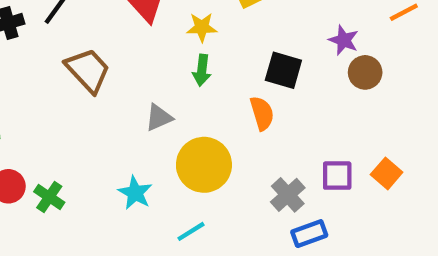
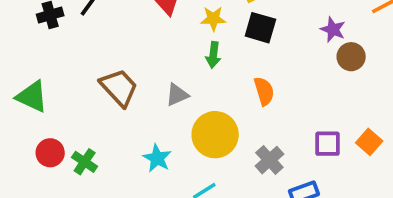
brown trapezoid: (88, 70) -> (119, 88), moved
black square: (283, 70) -> (260, 28), moved
gray cross: (288, 195) -> (269, 160), moved

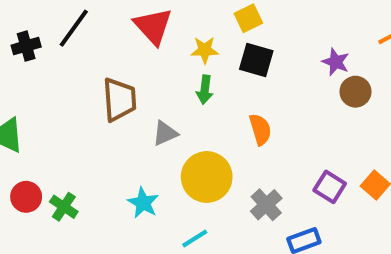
brown trapezoid: (119, 88) -> (119, 100), moved, turned 39
purple square: (328, 144) -> (330, 187), turned 32

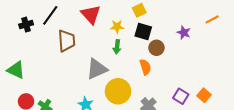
brown circle: (355, 92) -> (156, 48), moved
brown trapezoid: (119, 100) -> (66, 41), moved
gray triangle: (165, 133) -> (97, 69), size x1.6

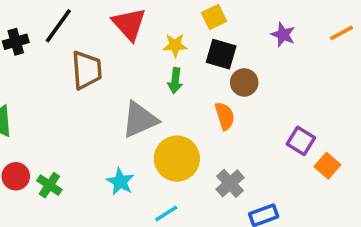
purple star: (184, 33) -> (283, 35), moved
purple square: (181, 96) -> (301, 141), moved

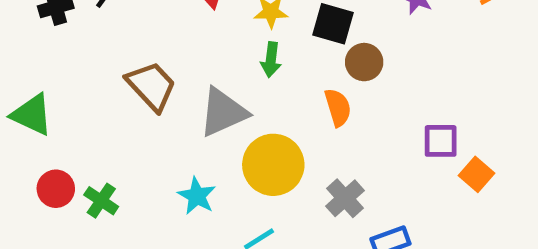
brown trapezoid: (87, 70) -> (151, 86), moved, turned -39
purple square: (301, 141) -> (441, 141), turned -32

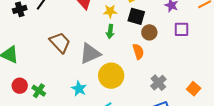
purple square: (441, 141) -> (181, 29), moved
orange square: (476, 174) -> (194, 89), moved
gray cross: (345, 198) -> (158, 83), moved

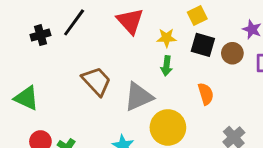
brown circle: (149, 32) -> (232, 53), moved

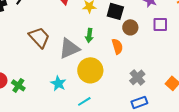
brown circle: (232, 53) -> (130, 27), moved
green arrow: (167, 66) -> (89, 35), moved

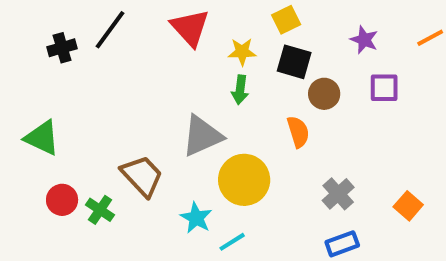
green arrow: (89, 35) -> (240, 90), moved
brown trapezoid: (39, 37) -> (142, 176), moved
cyan star: (58, 83) -> (196, 218), moved

